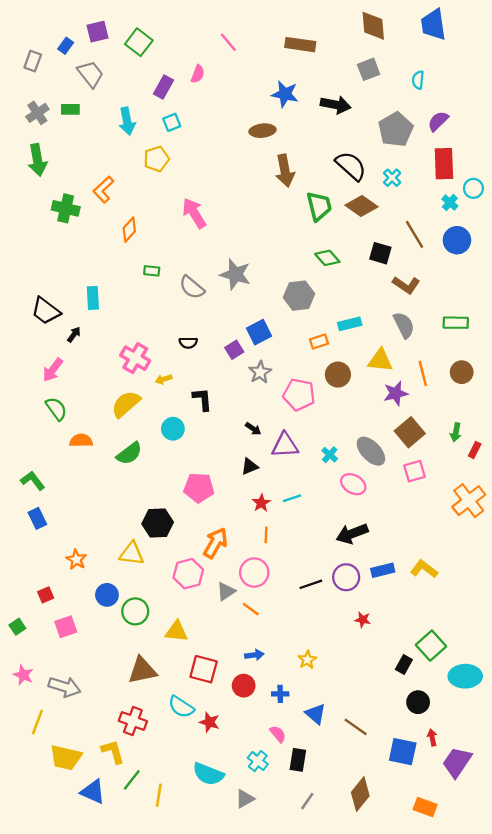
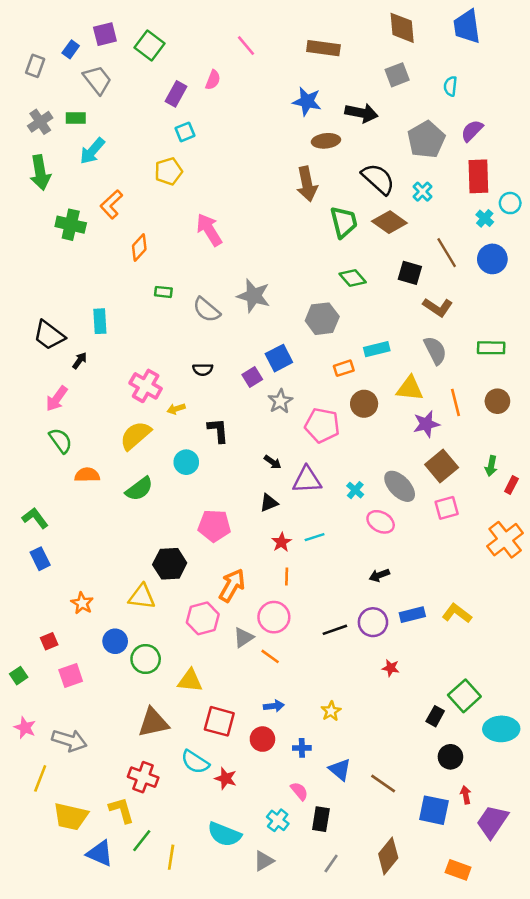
cyan arrow: (127, 121) -> (92, 151), moved, turned 52
brown ellipse: (262, 131) -> (326, 141), moved
black arrow: (352, 534) -> (379, 575), size x0.6

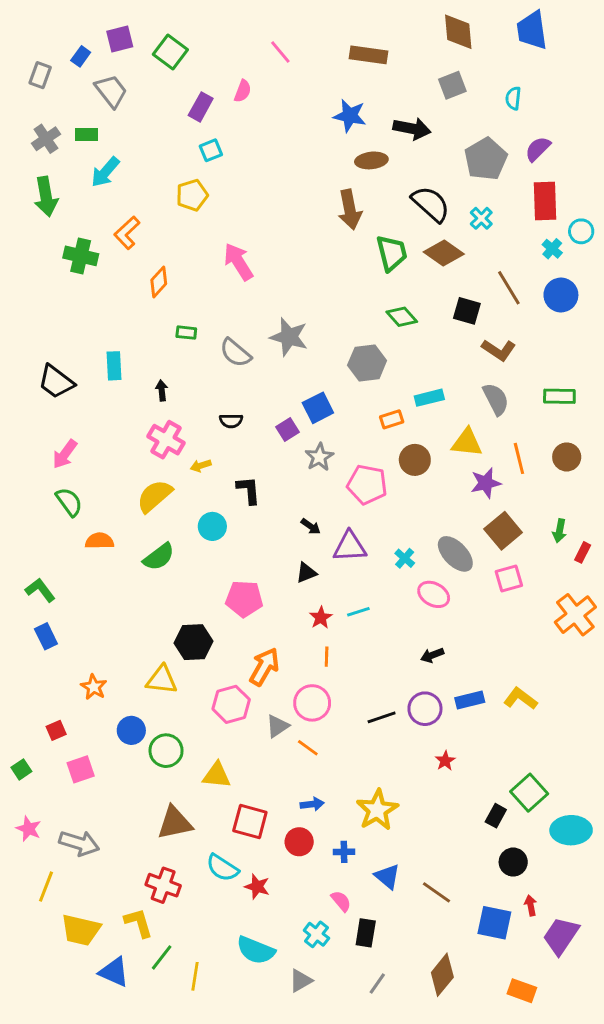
black arrow: (80, 361) -> (162, 390), moved, turned -42
red star: (391, 668) -> (445, 761), turned 30
yellow star: (331, 711) -> (377, 810), size x1.8

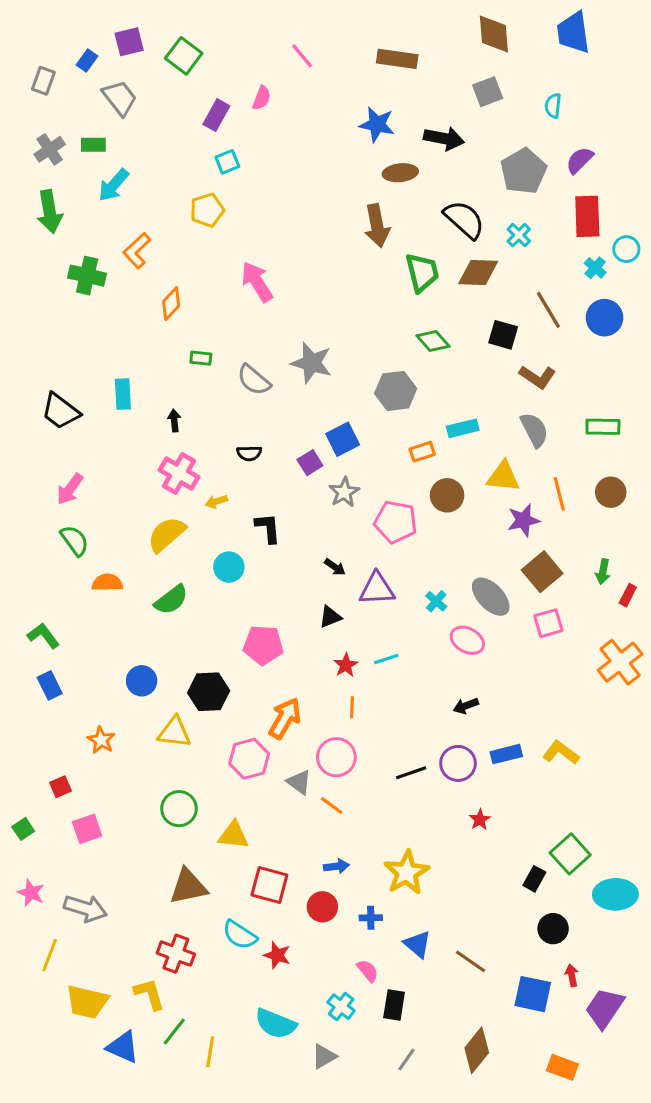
brown diamond: (444, 253) -> (478, 272), turned -33
gray triangle: (277, 726) -> (299, 782), turned -50
blue circle: (131, 730) -> (142, 681), moved

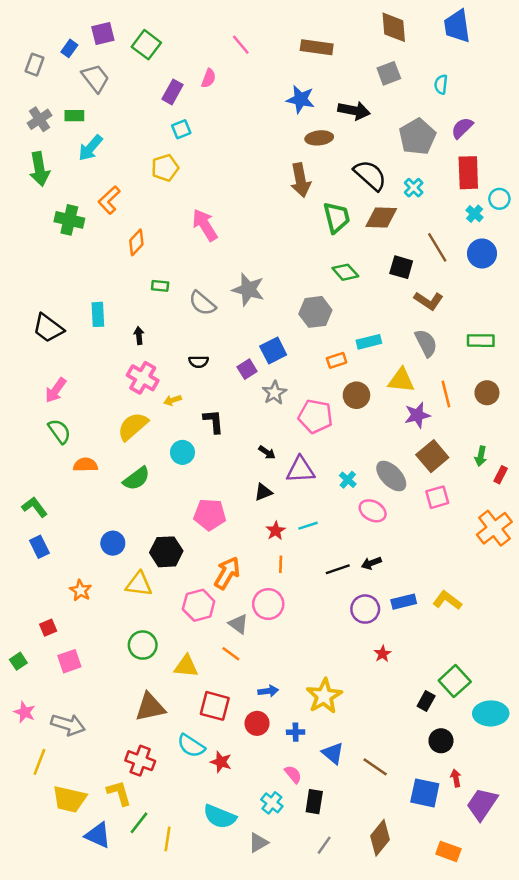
black line: (411, 773) -> (338, 569), moved
orange line: (332, 806) -> (231, 654), moved

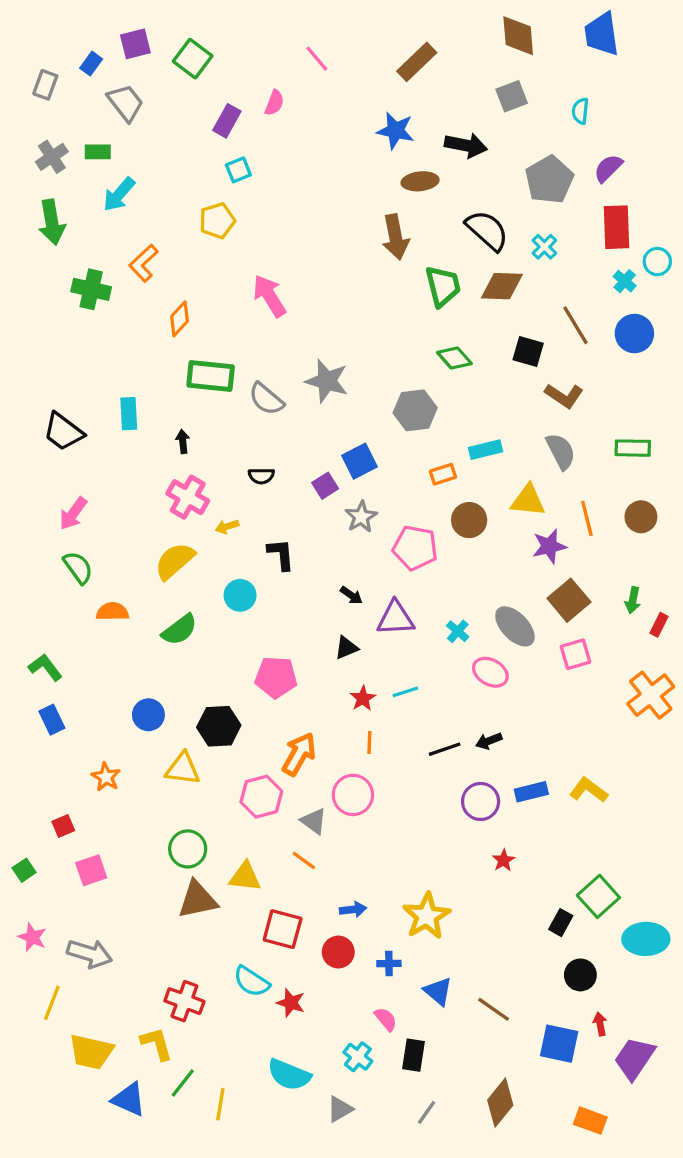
brown rectangle: (317, 47) -> (417, 62), turned -52
green rectangle: (160, 286) -> (211, 376), size x2.0
brown triangle: (150, 707) -> (198, 900), moved

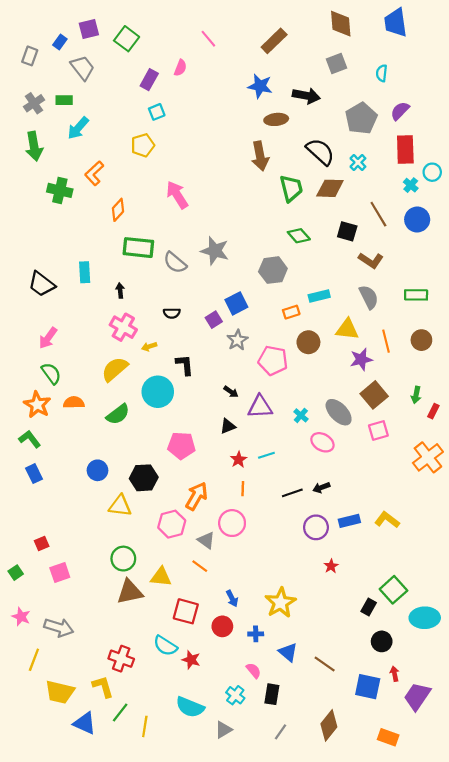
cyan circle: (240, 595) -> (158, 392), size x1.5
orange star: (106, 777) -> (37, 405), moved, size x1.4
blue arrow: (353, 909) -> (232, 598), turned 70

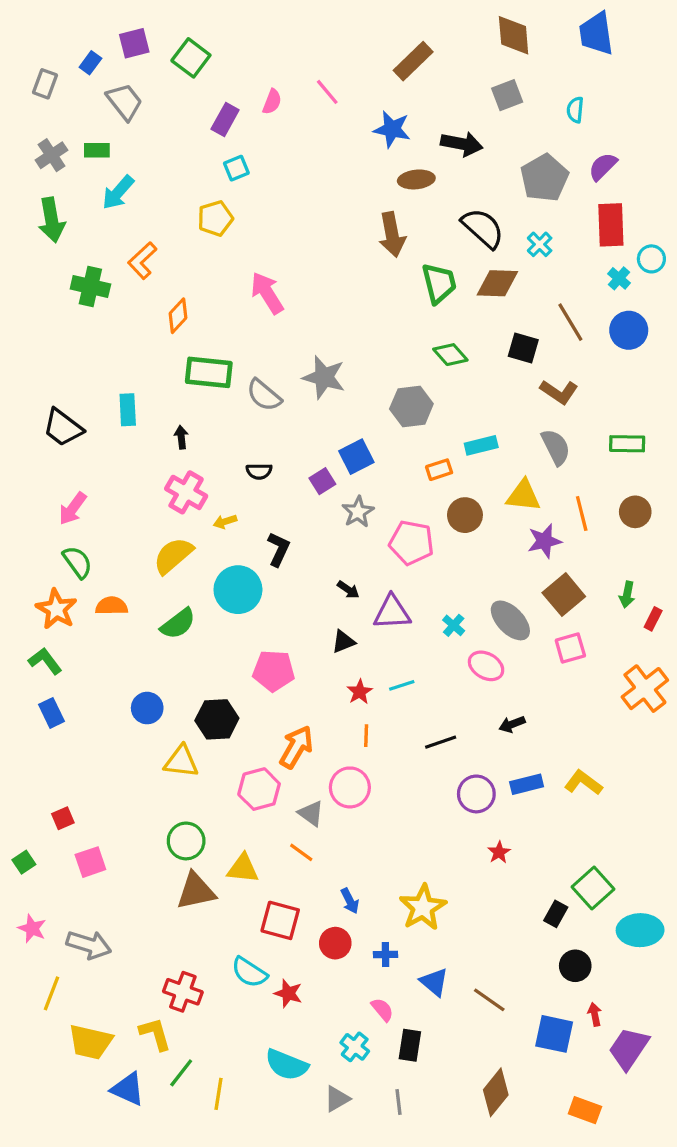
pink line: (208, 39) -> (327, 92), moved
black L-shape: (185, 365) -> (279, 549), turned 30
black arrow: (321, 488) -> (512, 724), moved
gray line: (280, 732) -> (398, 1102), moved, turned -42

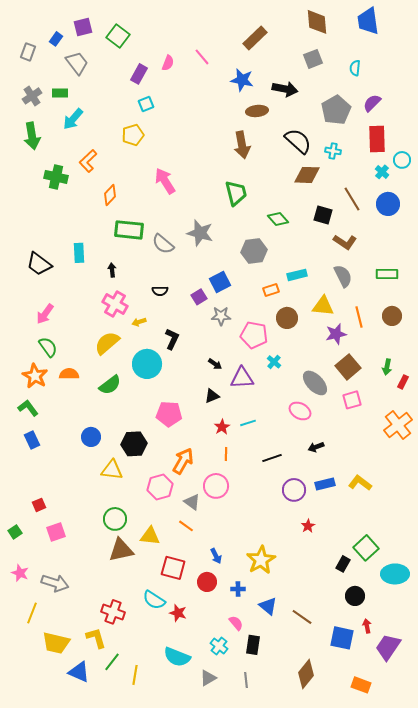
cyan cross: (540, 244) -> (333, 151), turned -35
green trapezoid: (439, 283) -> (236, 193), moved
gray star: (358, 512) -> (221, 316), turned 30
cyan cross: (454, 625) -> (274, 362), moved

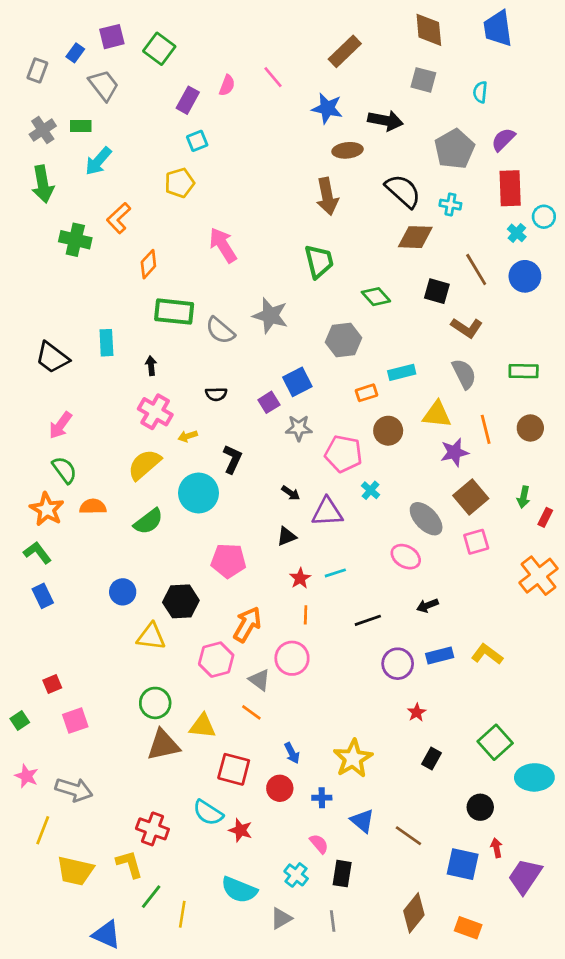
gray square: (313, 59) -> (423, 80), turned 36
black rectangle: (343, 564) -> (431, 758), moved
blue triangle: (79, 672) -> (106, 935), moved
orange rectangle: (361, 685) -> (468, 928), moved

